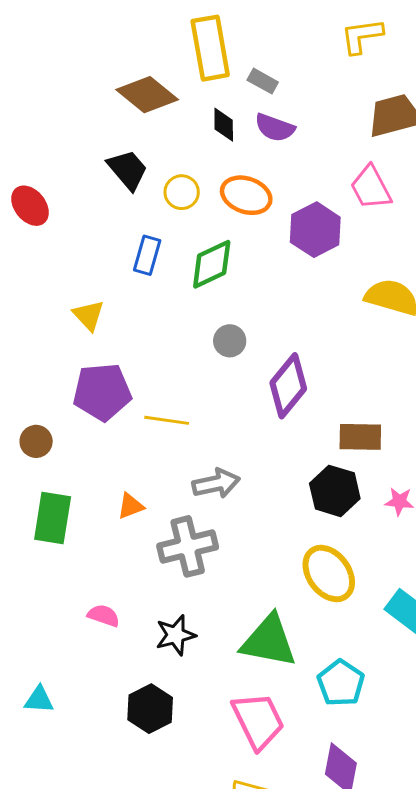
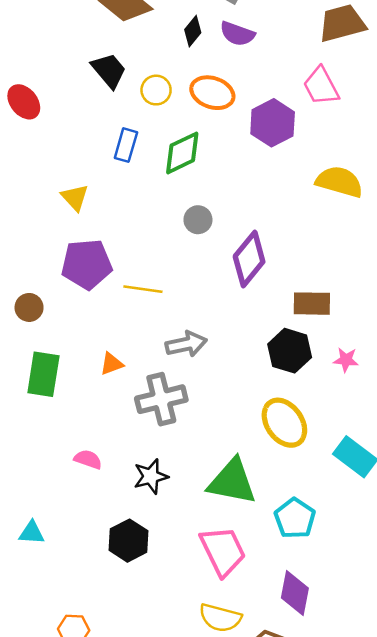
black diamond: (224, 125) -> (193, 31), turned 40

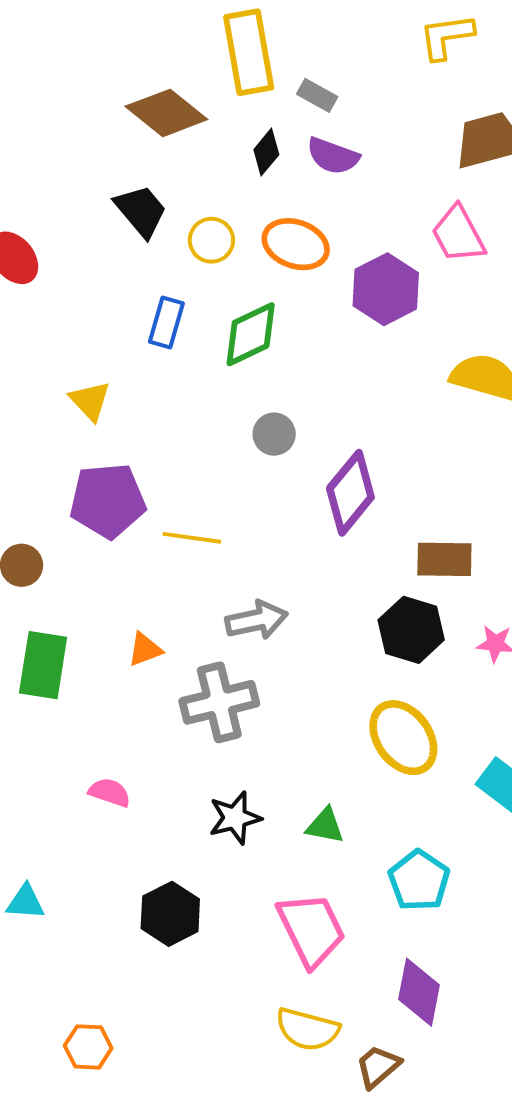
black star: (151, 476) -> (235, 818), moved
green triangle: (232, 482) -> (325, 826), size x0.5

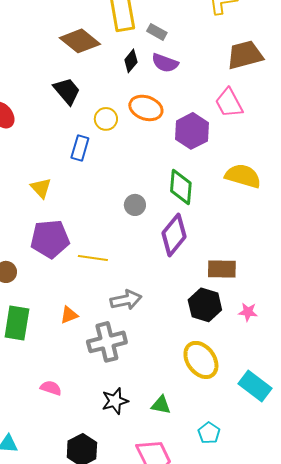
yellow circle: (211, 240) -> (106, 119), moved
green diamond: (251, 334) -> (181, 187), moved, turned -60
cyan pentagon: (419, 881) -> (209, 433), size x0.7

